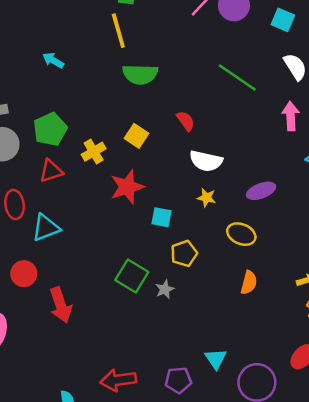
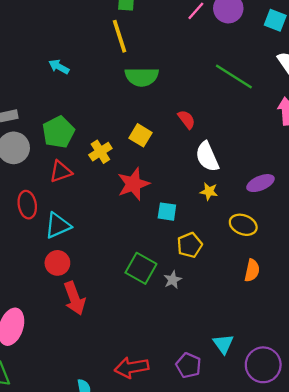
white semicircle: (206, 161) -> (207, 157), turned 56
red circle: (24, 274) -> (57, 263), moved
purple pentagon: (178, 380) -> (189, 365), turned 30

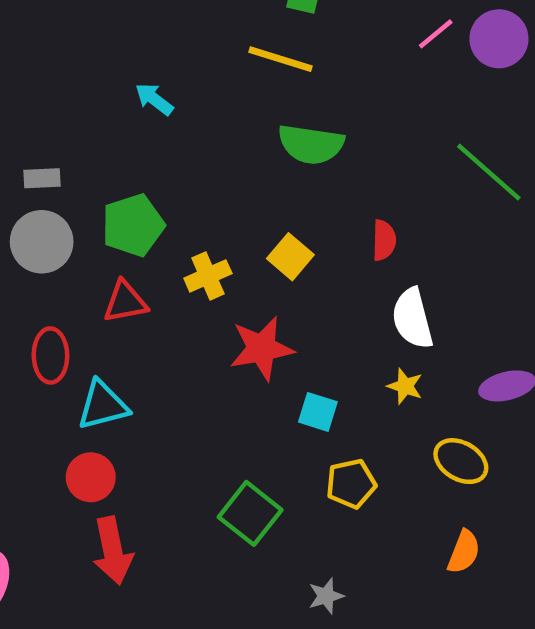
yellow line: (120, 36) -> (280, 59), turned -64
red semicircle: (186, 119) -> (384, 240), turned 30
gray star: (173, 280) -> (326, 596), moved

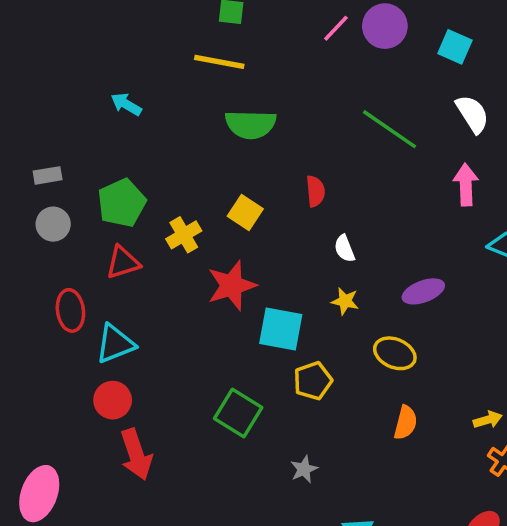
gray circle: (42, 242) -> (53, 224), size x0.7
white semicircle: (412, 318) -> (344, 249), size x0.6
cyan square: (318, 412) -> (281, 329), size x1.5

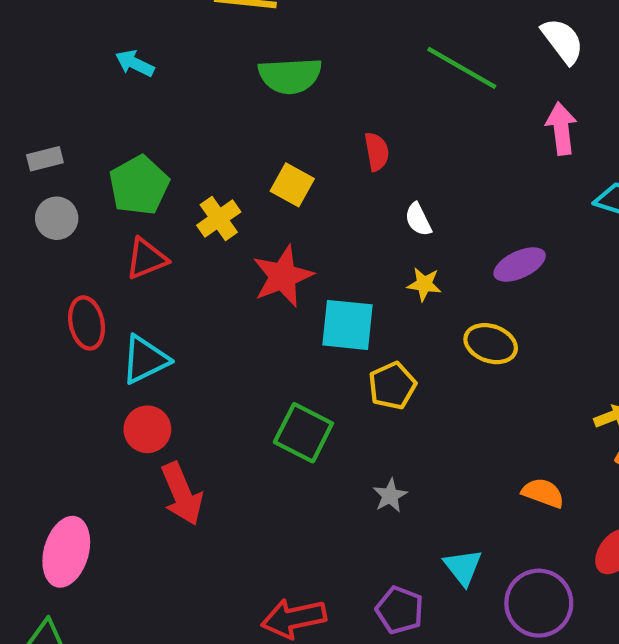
orange semicircle: (406, 423) -> (543, 493), moved, turned -80

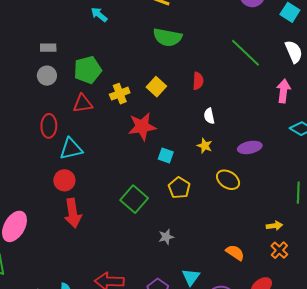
cyan square: (347, 325) -> (166, 156), size x0.6
yellow pentagon: (392, 386) -> (179, 188), turned -30

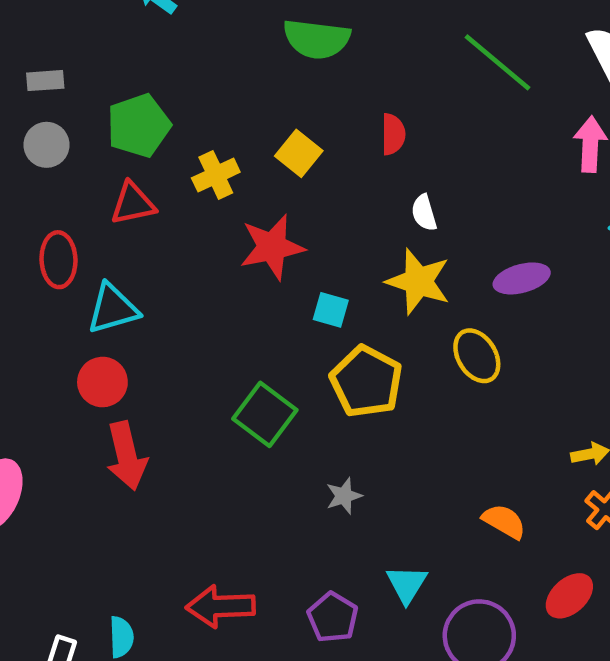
yellow star: (205, 146) -> (418, 281), size x1.8
yellow ellipse: (228, 180) -> (477, 356), turned 30
yellow pentagon: (179, 188) -> (366, 382), size x1.4

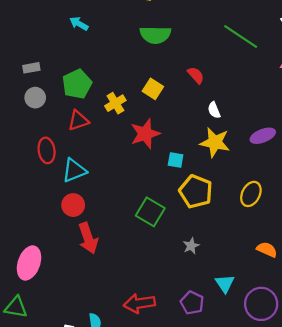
red semicircle: (393, 134) -> (196, 75), turned -36
yellow ellipse: (477, 356) -> (251, 194), moved, turned 65

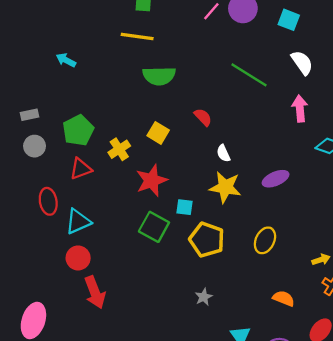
cyan arrow: (79, 24) -> (66, 60), moved
green square: (150, 212) -> (154, 227), moved

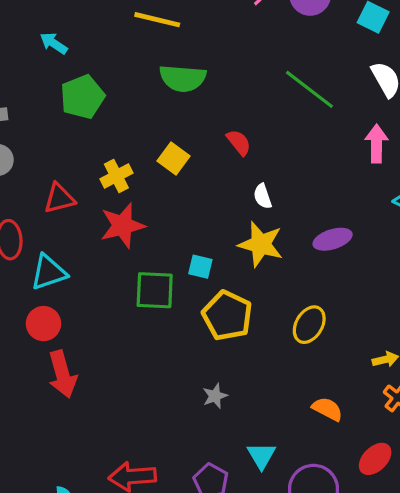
green pentagon: (78, 130) -> (82, 97), moved
red star: (152, 180) -> (123, 225), moved
green square: (154, 227) -> (155, 290), turned -32

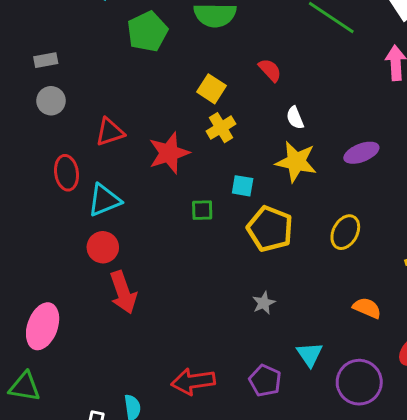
green pentagon: (82, 97) -> (147, 32), moved
yellow cross: (116, 176) -> (221, 128), moved
green square: (155, 290) -> (202, 210), size x0.6

